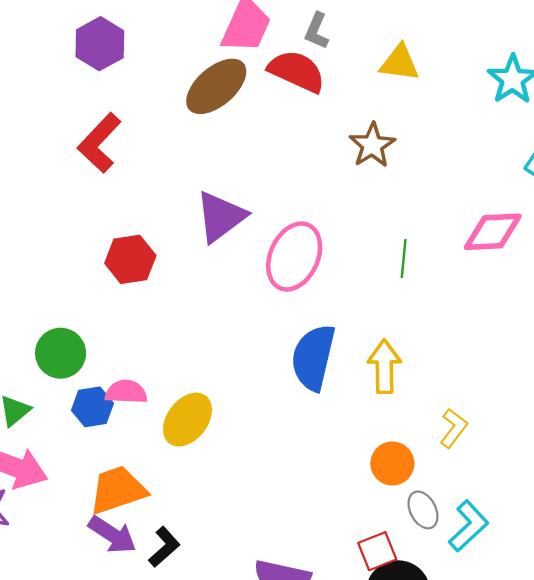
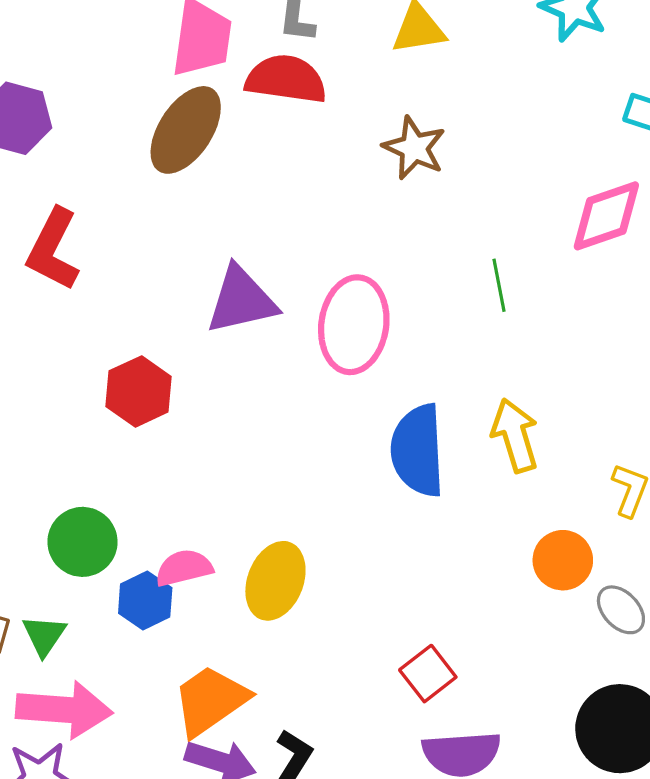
purple triangle: (221, 217) -> (241, 300), turned 40
red square: (377, 551) -> (428, 674), moved

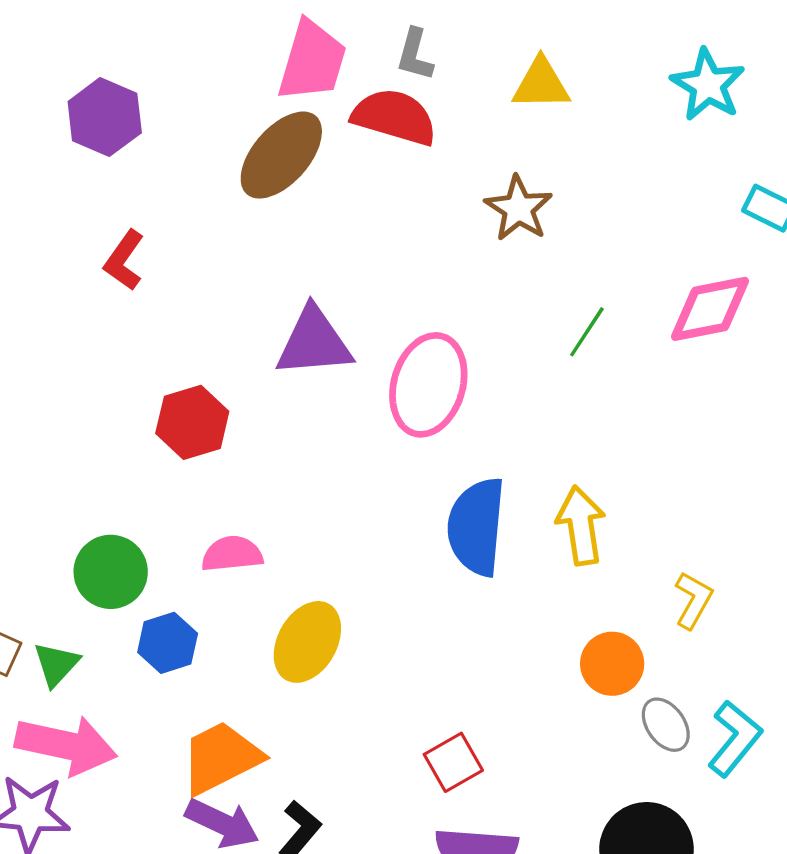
red L-shape: (53, 249) -> (124, 260), size x0.7
green line: (499, 285) -> (587, 332), moved, turned 36
pink semicircle: (184, 568) -> (232, 554), moved

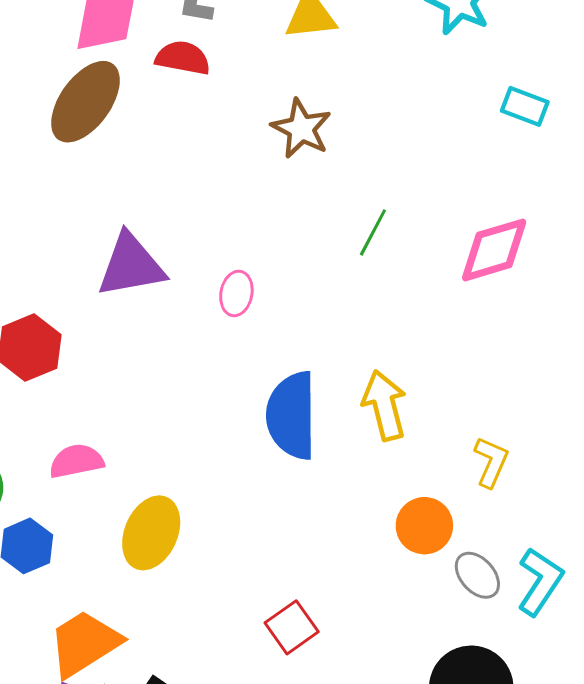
red semicircle: (394, 117) -> (183, 58), size x0.7
pink diamond: (710, 309) -> (494, 250), moved
pink ellipse: (428, 385) -> (236, 293), size x0.5

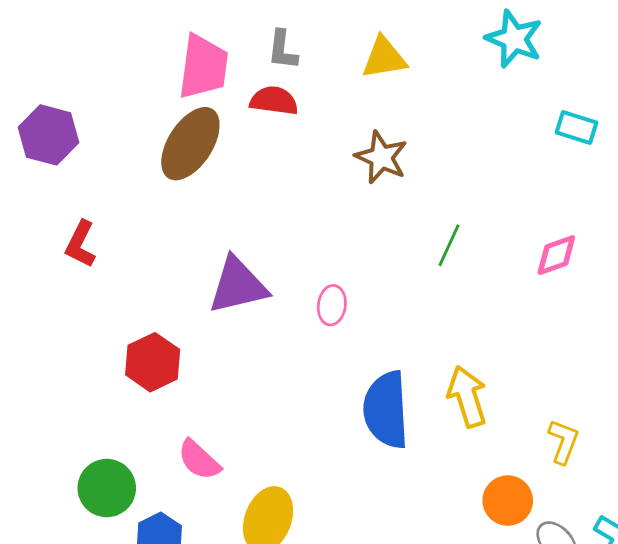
pink diamond: (494, 250) -> (556, 255), size x0.7
pink semicircle: (76, 461) -> (199, 460), turned -123

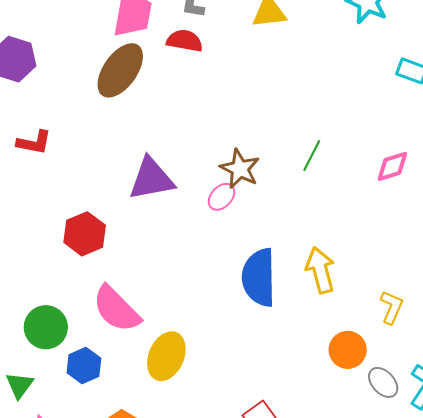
brown star: (381, 157) -> (240, 169), moved
red L-shape: (81, 244) -> (34, 142), turned -108
pink ellipse: (332, 305) -> (222, 197), turned 32
pink semicircle: (199, 460) -> (116, 309), size x1.5

